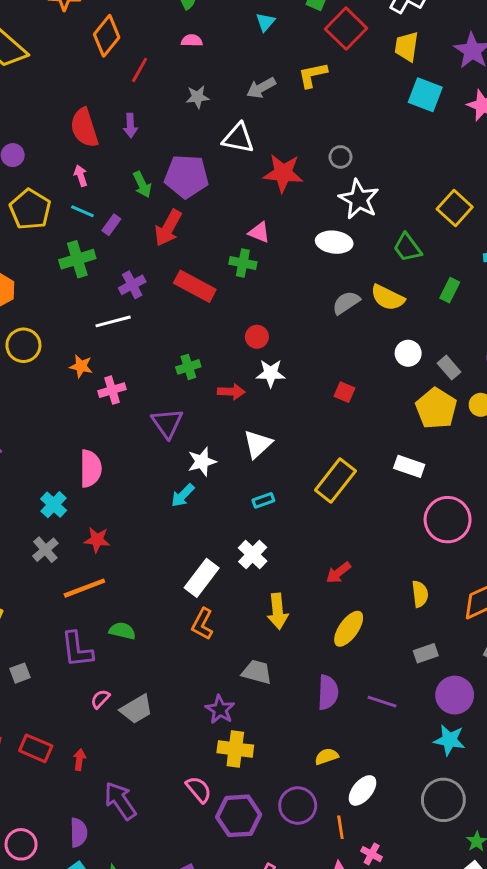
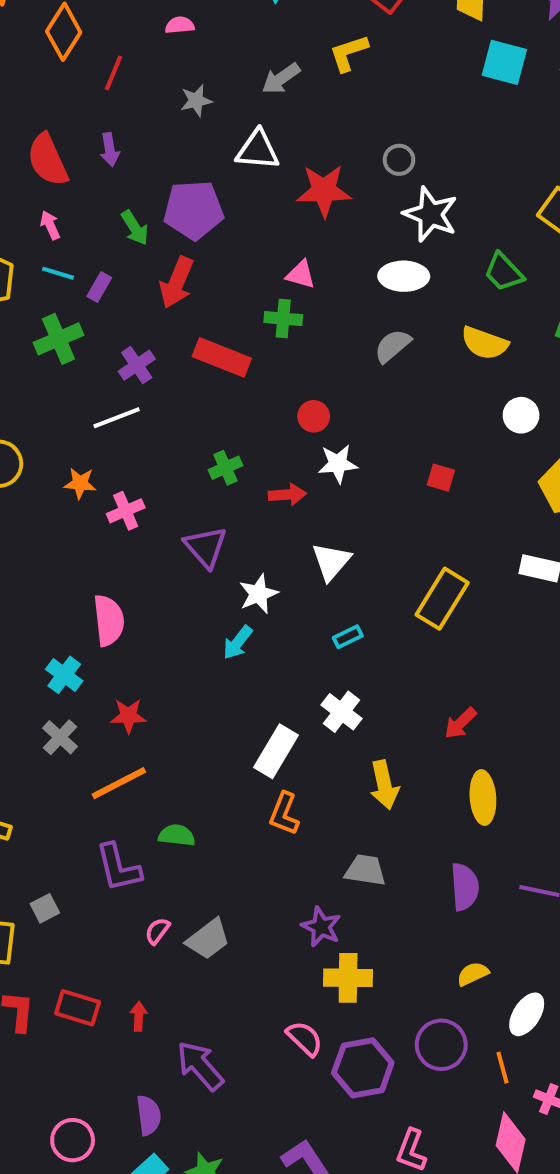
gray semicircle: (346, 303) -> (393, 346), moved
yellow ellipse: (349, 629) -> (483, 798), turned -33

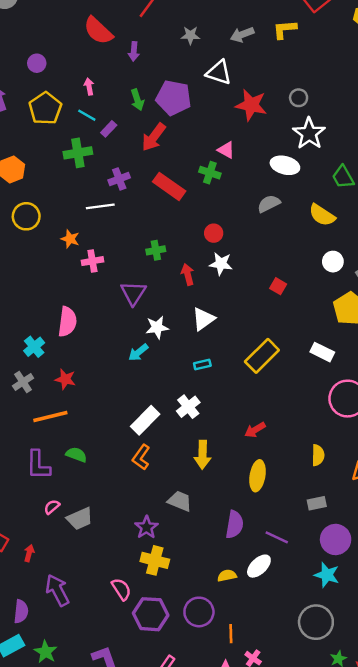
red semicircle: (48, 160) -> (98, 31), moved, turned -36
red arrow: (287, 495) -> (188, 274), turned -114
white ellipse: (527, 1014) -> (259, 566), moved

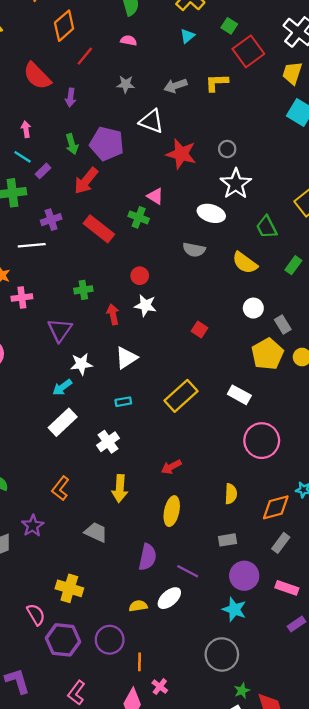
gray semicircle: (269, 204) -> (194, 250), turned -145
white rectangle: (145, 420) -> (63, 422), moved
purple star: (147, 527) -> (33, 526), moved

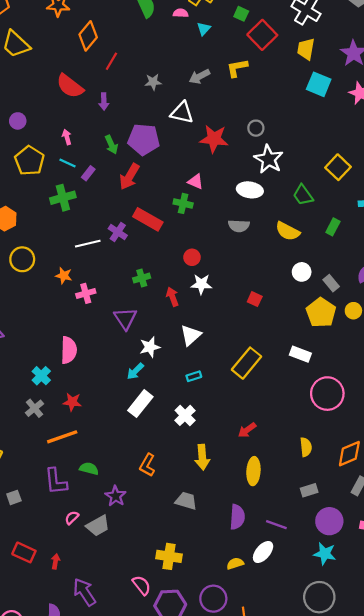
pink semicircle: (129, 40) -> (181, 13), moved
purple cross: (51, 220) -> (118, 232), moved, turned -30
purple star: (33, 526) -> (116, 496), moved

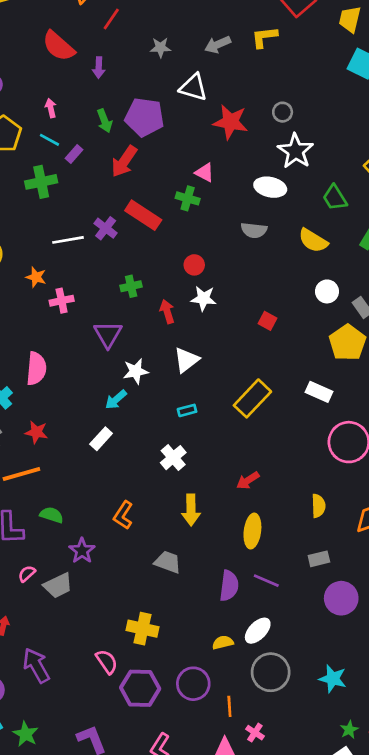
white rectangle: (140, 404) -> (101, 439), moved, size x0.7
purple line: (276, 525) -> (266, 581), moved
cyan star: (325, 554) -> (333, 679), moved
gray circle: (319, 597) -> (271, 672), moved

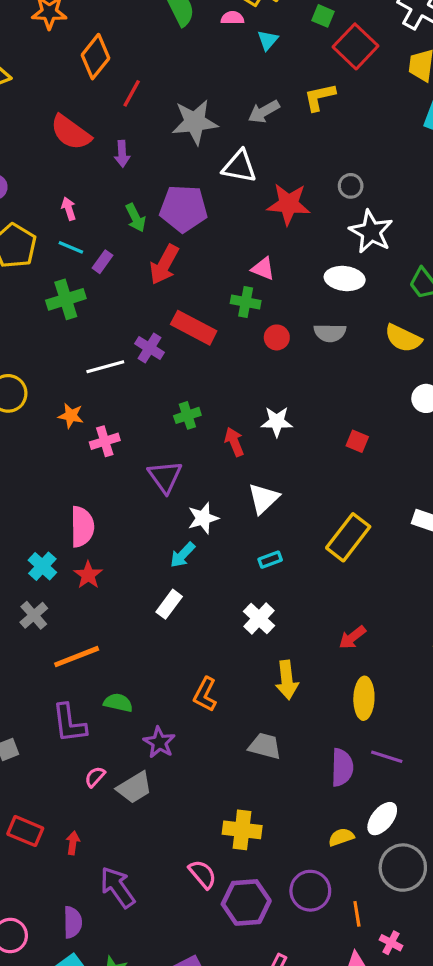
gray star: (161, 48) -> (195, 122), size x1.8
red circle: (194, 265) -> (277, 337), moved
red star: (36, 432) -> (88, 575), moved, turned 30

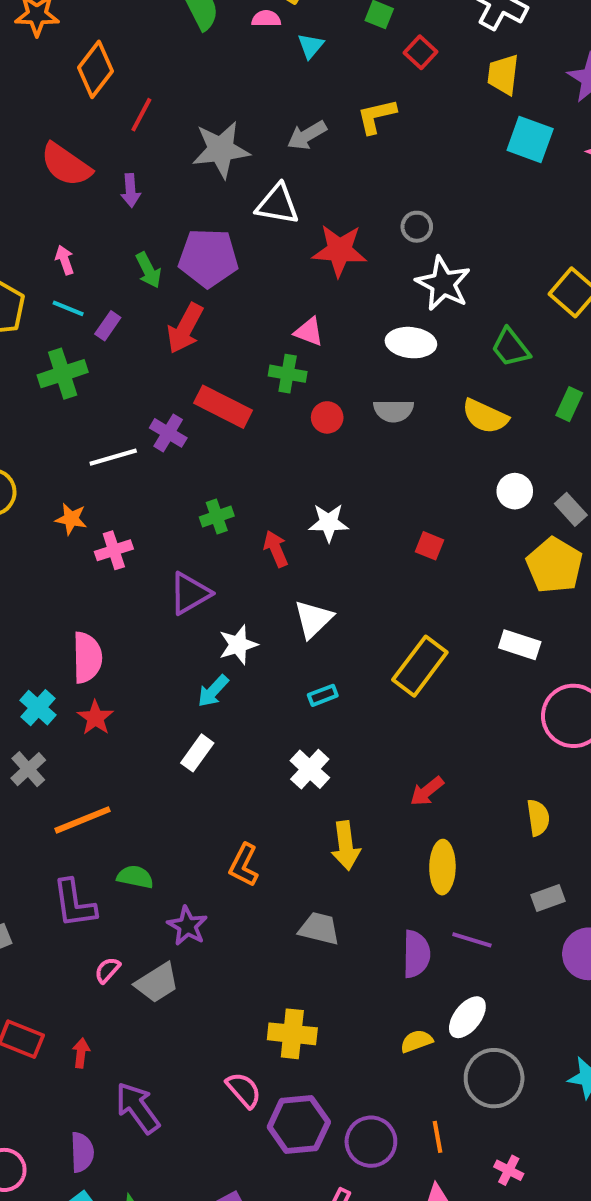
red square: (355, 46) -> (421, 52), size x0.6
purple triangle: (165, 477) -> (190, 593), turned 36
purple circle: (310, 891) -> (371, 1142), moved
pink cross: (391, 943) -> (509, 1170), moved

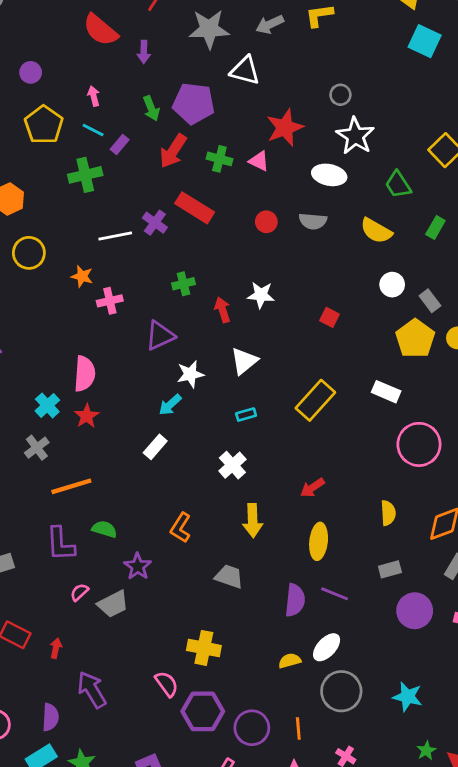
red star: (339, 250) -> (285, 128), moved, turned -30
green cross: (288, 374) -> (219, 159), moved

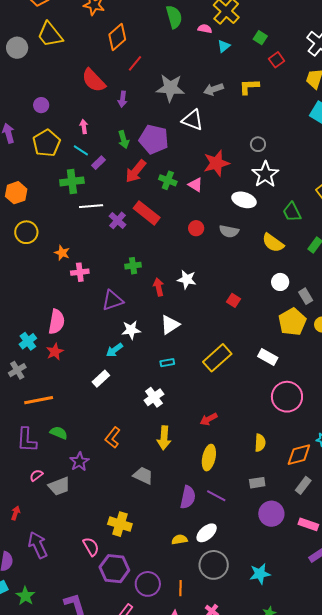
white line: (115, 236) -> (91, 206), moved
cyan star: (407, 697) -> (260, 574), turned -30

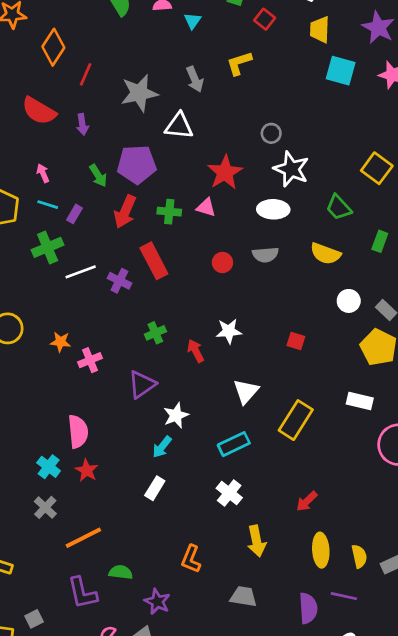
gray arrow: (213, 89) -> (195, 79), turned -78
red rectangle: (147, 213) -> (154, 261), turned 40
white triangle: (170, 325) -> (246, 391), moved
cyan rectangle: (167, 363) -> (234, 444), size x1.6
yellow semicircle: (260, 443) -> (359, 556), moved

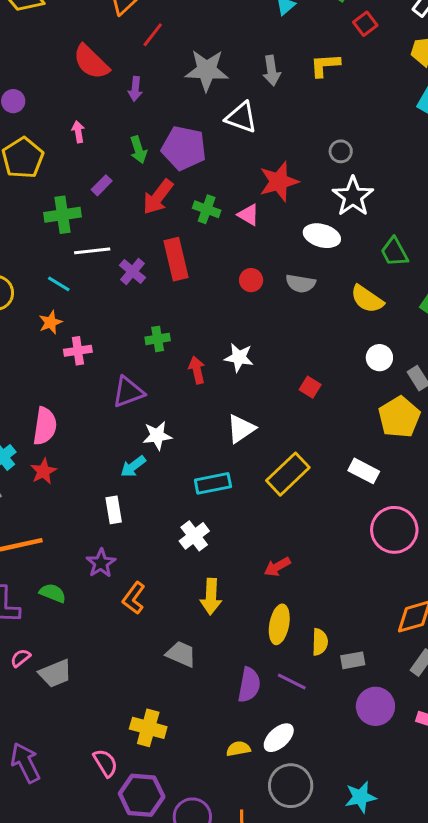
cyan line: (48, 205) -> (59, 284), moved
orange star: (60, 342) -> (50, 322), turned 30
white rectangle: (155, 488) -> (114, 510), turned -55
purple star: (157, 602) -> (101, 563), moved

